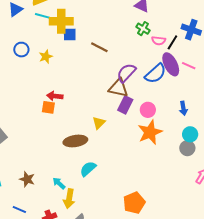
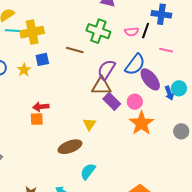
green cross: (143, 29) -> (98, 31), moved, size x1.6
blue square: (70, 34) -> (42, 59), moved
purple ellipse: (171, 64) -> (150, 79), moved
purple rectangle: (125, 105) -> (112, 101), turned -60
cyan circle: (190, 134) -> (179, 88), moved

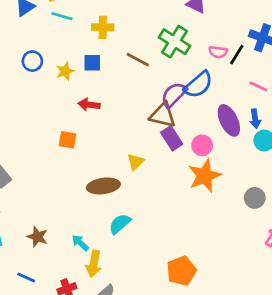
yellow cross: (32, 32) -> (103, 27), moved, size x0.7
blue semicircle: (135, 65) -> (198, 85), moved
blue arrow: (169, 93) -> (255, 119), moved
red arrow: (41, 107) -> (89, 105), moved

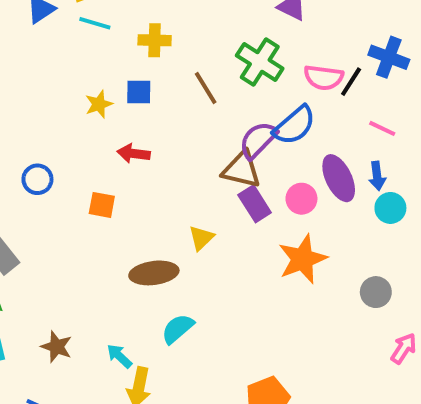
pink semicircle: (218, 52) -> (324, 78), size x1.4
brown line: (138, 60) -> (206, 88), turned 30
blue circle: (32, 61) -> (37, 179), moved
pink circle: (202, 145) -> (301, 199), moved

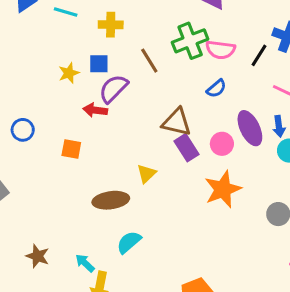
green cross: (260, 62) -> (190, 41), turned 36
pink semicircle: (324, 78) -> (220, 50), moved
blue semicircle: (294, 125) -> (216, 88), size x0.6
purple semicircle: (258, 140) -> (113, 89), moved

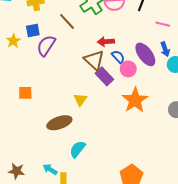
blue semicircle: (216, 88) -> (118, 57), moved, turned -80
red arrow: (95, 110) -> (106, 42), moved
brown triangle: (177, 122) -> (94, 60), turned 40

